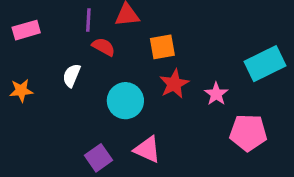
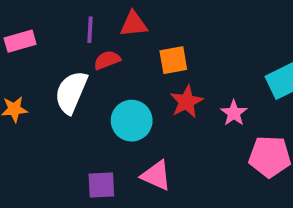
red semicircle: (104, 47) -> (107, 60), turned -50
white semicircle: (72, 75) -> (71, 92), size x1.6
purple square: (98, 158) -> (101, 185), turned 32

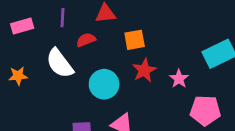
purple line: (90, 30) -> (62, 18), moved
white semicircle: (71, 92) -> (60, 63), turned -60

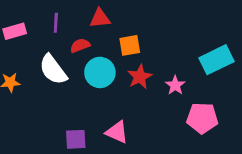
cyan circle: (104, 84) -> (100, 72), moved

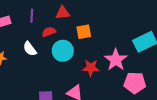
white semicircle: (53, 70) -> (30, 49), size x0.7
red star: (140, 77) -> (91, 68), moved, turned 30
pink star: (175, 85) -> (116, 60), size x1.6

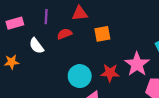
white semicircle: (30, 49) -> (36, 46), moved
cyan circle: (63, 51) -> (80, 76), moved

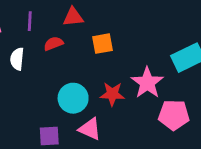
white semicircle: (36, 46) -> (17, 59), turned 42

